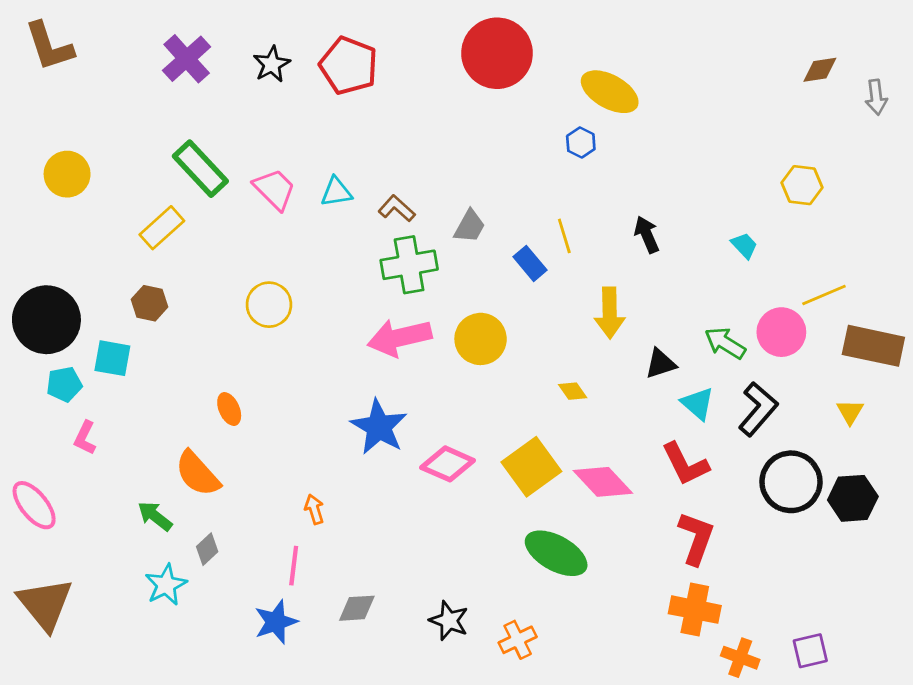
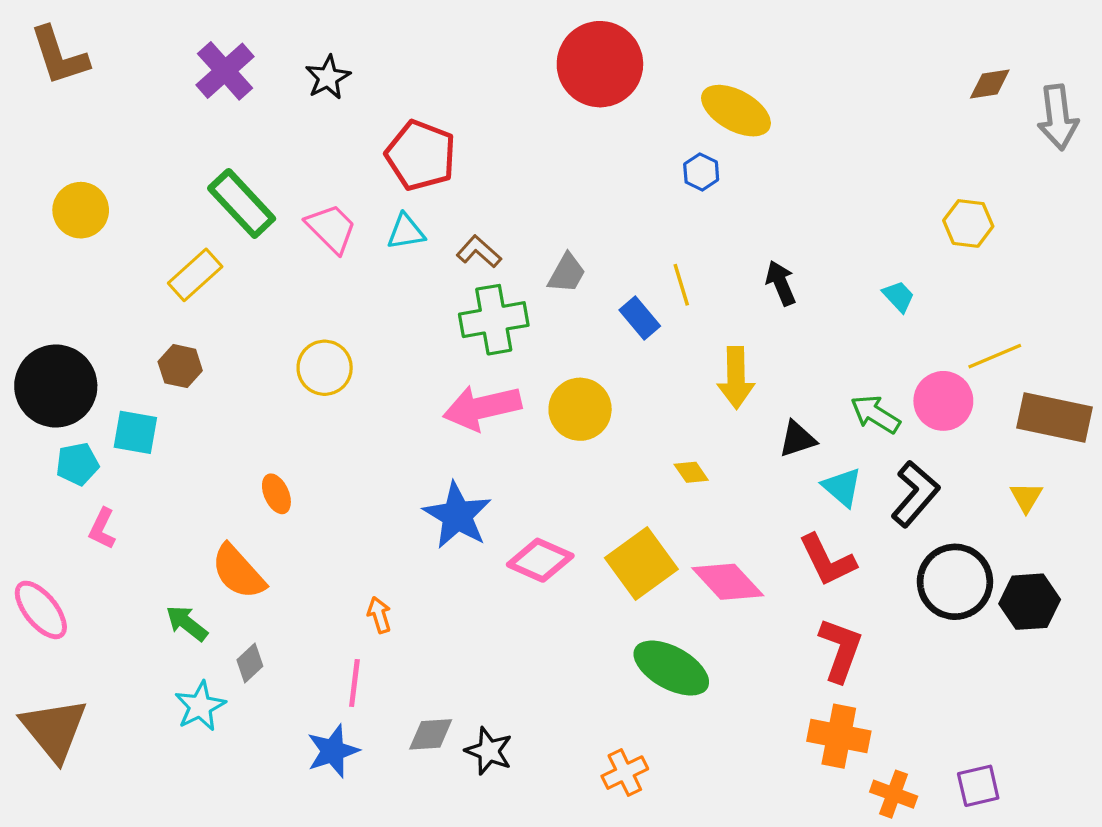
red pentagon: (349, 66) -> (421, 155), moved
gray arrow: (876, 97) -> (1058, 117), size x1.5
black star: (449, 621) -> (489, 751), moved

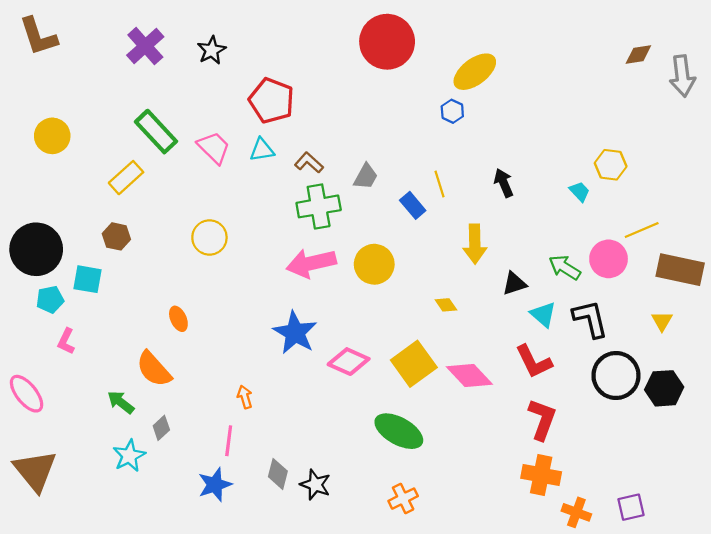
yellow ellipse: (736, 111) -> (475, 72), turned -66
yellow hexagon: (968, 223) -> (611, 165), moved
black L-shape: (915, 494) -> (590, 319), turned -54
green ellipse: (671, 668) -> (399, 431), moved
gray diamond: (431, 734) -> (278, 474), turned -72

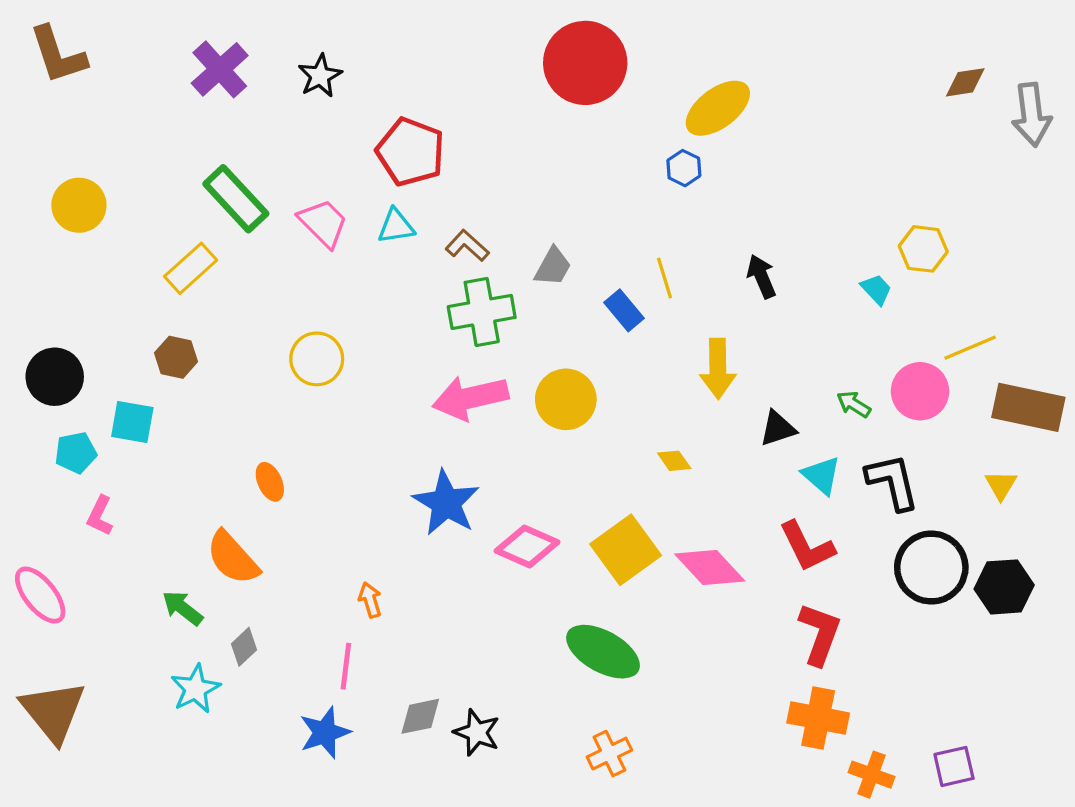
black circle: (36, 249) -> (55, 377), size x0.7
green arrow: (565, 267) -> (854, 404), size x0.7
gray diamond: (278, 474) -> (420, 716), turned 64

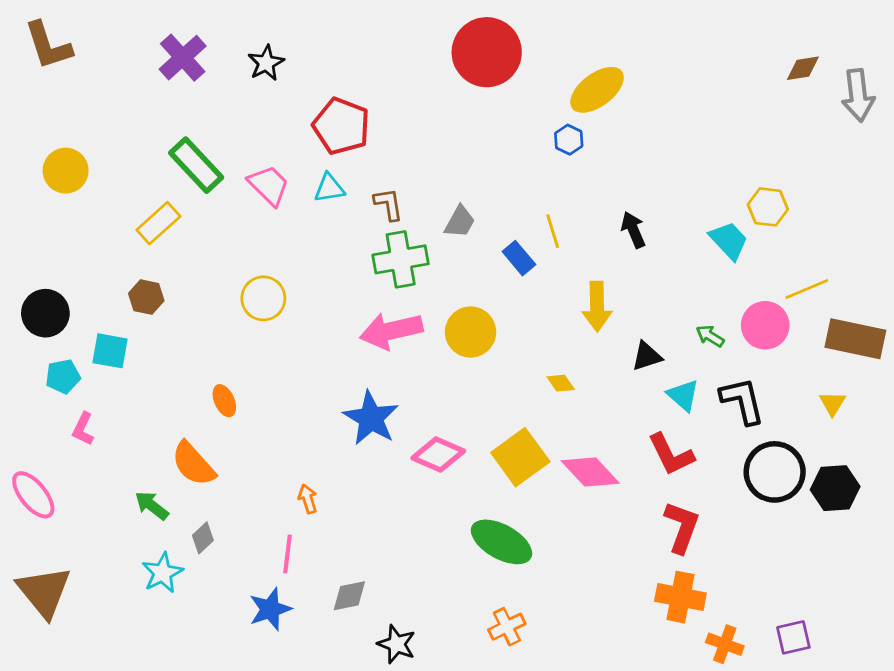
brown L-shape: (467, 246) -> (388, 204), turned 39
cyan trapezoid: (876, 289) -> (729, 241), size x1.5
black star: (477, 733) -> (397, 644), moved

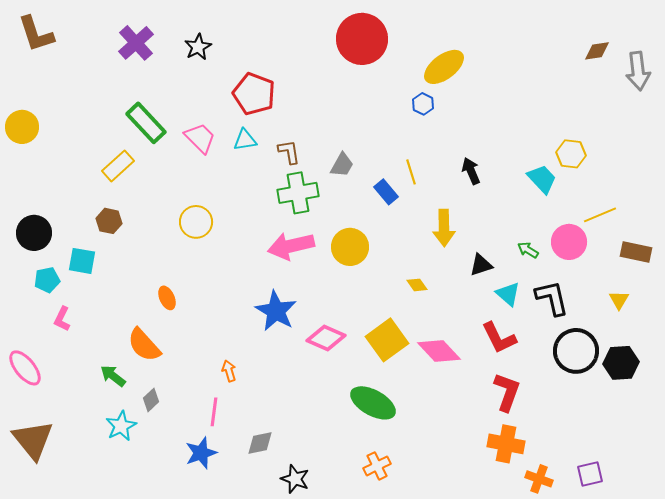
yellow circle: (66, 171) -> (22, 127), moved
brown rectangle: (855, 339) -> (636, 252), size x0.7

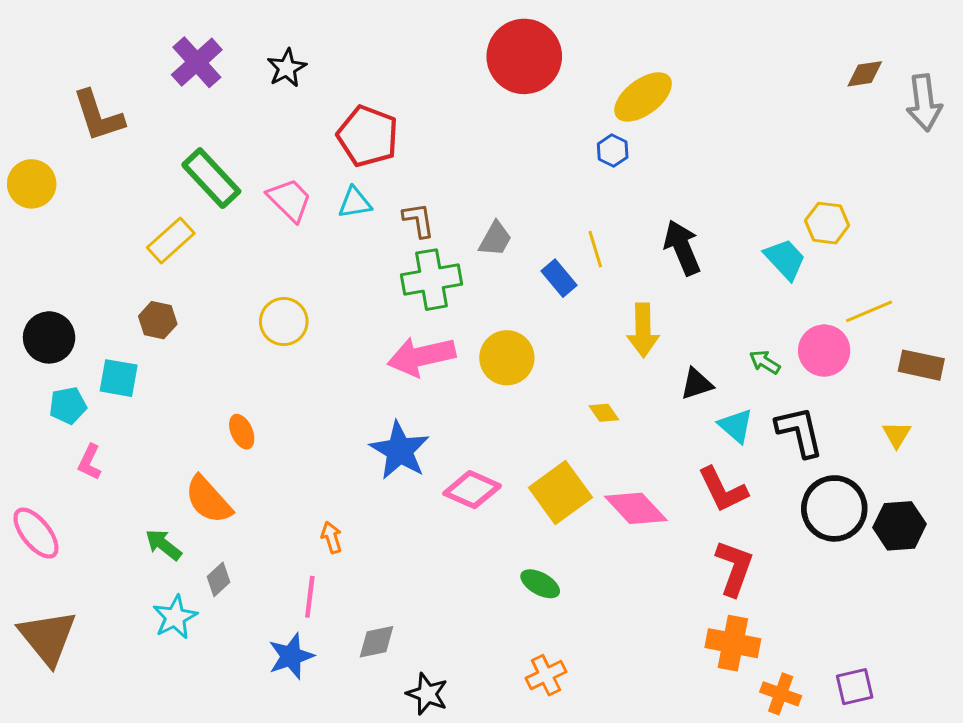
brown L-shape: (36, 34) -> (98, 116), moved
black arrow: (471, 171) -> (682, 248), size x1.4
green ellipse: (373, 403) -> (540, 584), size x0.6

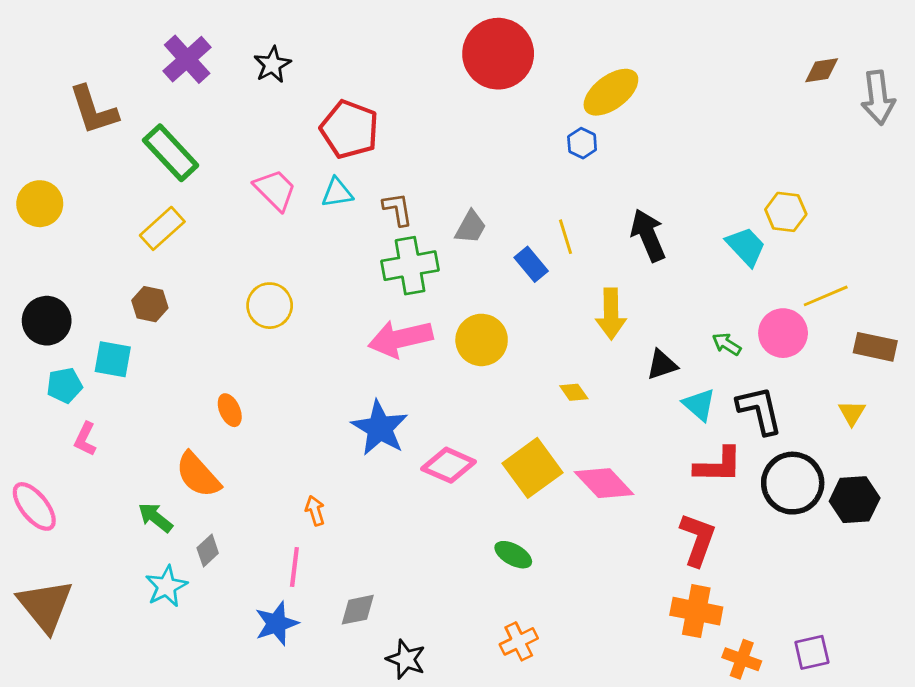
green rectangle: (211, 178) -> (171, 153), moved
yellow circle: (32, 184) -> (40, 204), moved
red L-shape: (723, 490) -> (718, 465), moved, turned -63

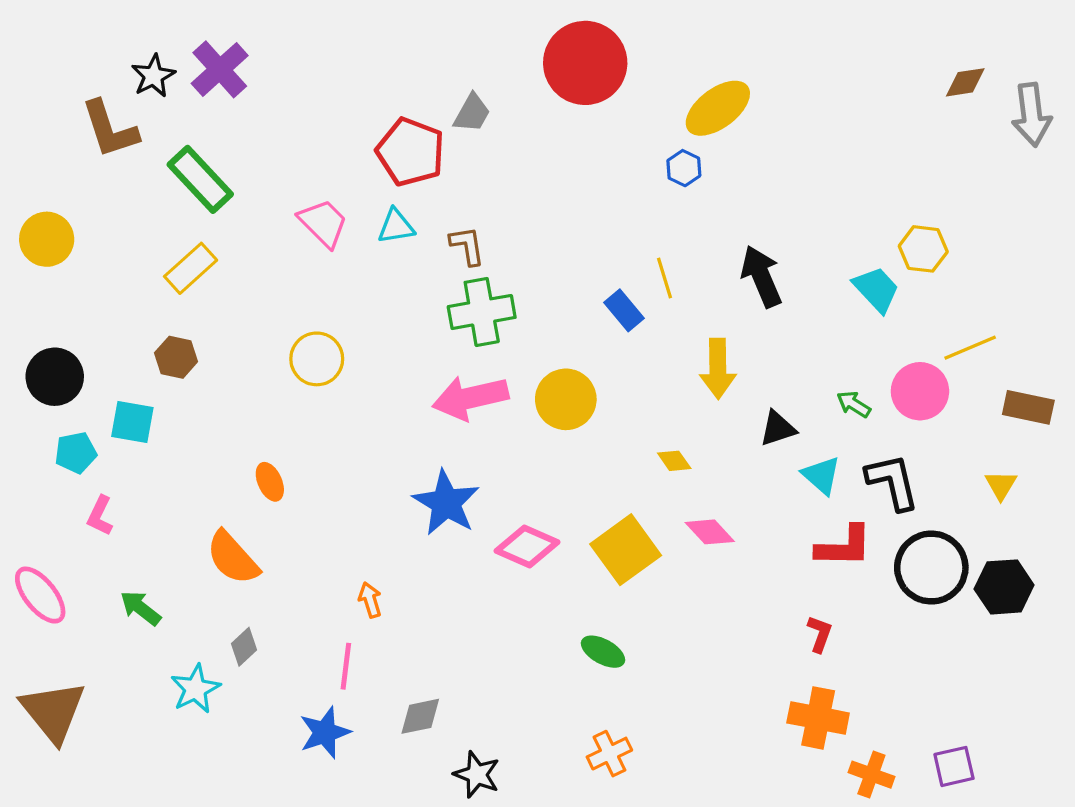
black star: (272, 65) -> (153, 76), moved
gray trapezoid: (471, 227) -> (472, 113), moved
pink diamond: (604, 483) -> (710, 532), moved, size x0.7
green arrow: (155, 518) -> (140, 608), moved
red L-shape: (698, 540) -> (820, 634), size x0.6

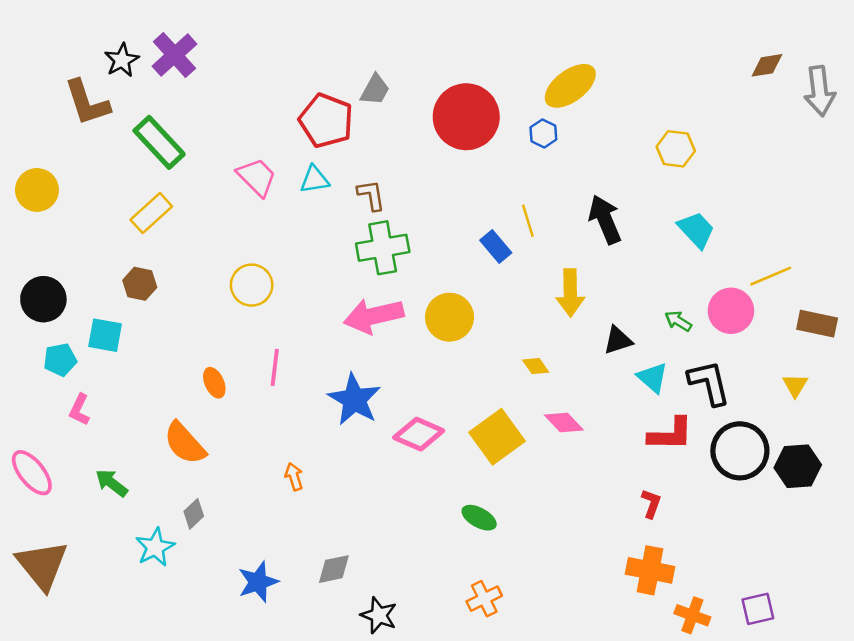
red circle: (585, 63) -> (466, 117), moved
yellow hexagon: (923, 249) -> (676, 149), moved
pink line: (346, 666) -> (275, 367), moved

